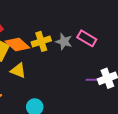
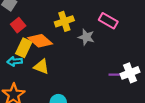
pink rectangle: (87, 38) -> (108, 21), moved
yellow cross: (41, 41) -> (64, 21), moved

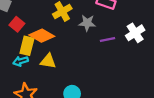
white cross: (130, 73) -> (135, 33), moved
purple line: (116, 75) -> (108, 39), moved

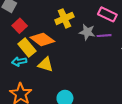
purple line: (108, 39) -> (104, 36), moved
yellow rectangle: (27, 46) -> (27, 47), turned -60

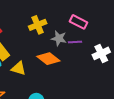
orange diamond: (42, 39) -> (48, 59), moved

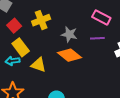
yellow cross: (38, 25) -> (41, 20), moved
gray star: (59, 38) -> (69, 34), moved

